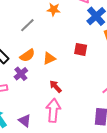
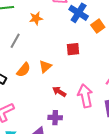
purple cross: (21, 74) -> (55, 118), moved, turned -32
pink arrow: (53, 110) -> (85, 96), moved

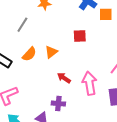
orange square: (98, 26) -> (106, 14), turned 32

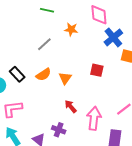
orange triangle: (51, 52) -> (65, 78), turned -32

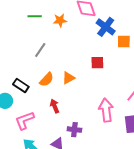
orange star: (71, 29) -> (60, 20), moved
orange triangle: (65, 78) -> (68, 78), turned 40
red arrow: (71, 106) -> (55, 106), moved, turned 32

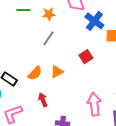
gray line: (40, 50) -> (49, 38), moved
red square: (97, 63) -> (86, 57), turned -32

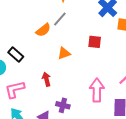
red square: (86, 57) -> (95, 42), turned 32
orange semicircle: (35, 73) -> (43, 30), moved

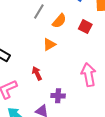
orange semicircle: (43, 30) -> (59, 21), moved
red square: (95, 42) -> (85, 27), moved, turned 32

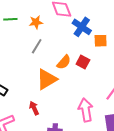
orange semicircle: (59, 21) -> (64, 62), moved
orange triangle: (49, 44) -> (47, 79), size x1.6

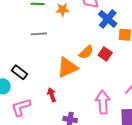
gray line: (37, 46) -> (39, 34), moved, turned 49

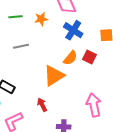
blue cross: (108, 19) -> (73, 30), moved

